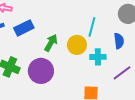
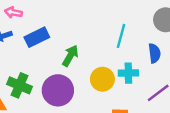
yellow circle: (77, 45) -> (102, 79), moved

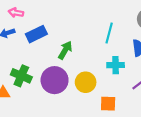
yellow circle: (102, 79) -> (86, 82), moved

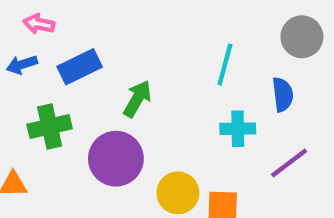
green cross: (21, 76) -> (50, 127), moved, turned -36
yellow circle: (86, 82) -> (178, 193), moved

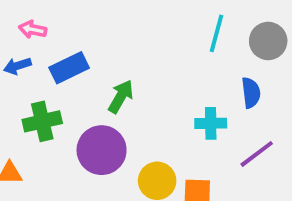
cyan line: (225, 65) -> (216, 33), moved

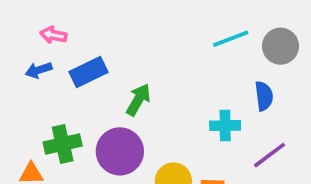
cyan line: (216, 33) -> (231, 39), turned 54
green cross: (42, 121) -> (63, 144), moved

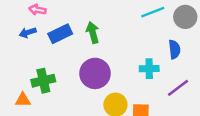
green arrow: (138, 100) -> (93, 33), moved, turned -45
purple circle: (120, 151) -> (95, 73), moved

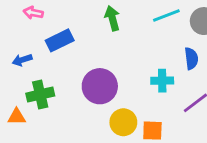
blue arrow: (28, 33) -> (22, 60), moved
green arrow: (93, 33) -> (112, 18), moved

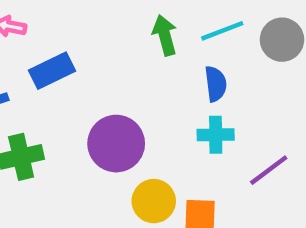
green arrow: (112, 18) -> (165, 35), moved
blue semicircle: (191, 58) -> (216, 84), moved

